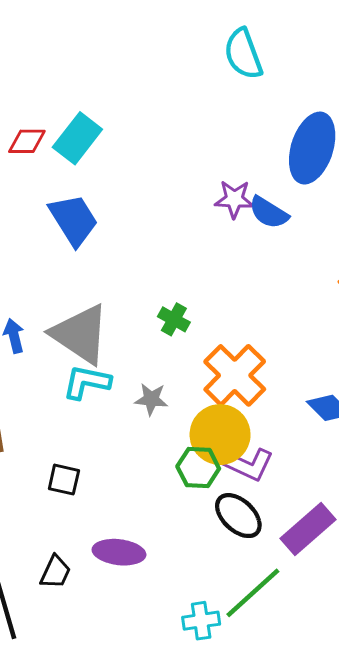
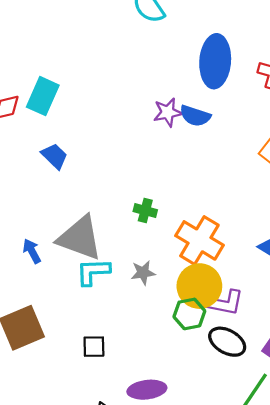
blue trapezoid: (74, 220) -> (55, 156), size x0.7

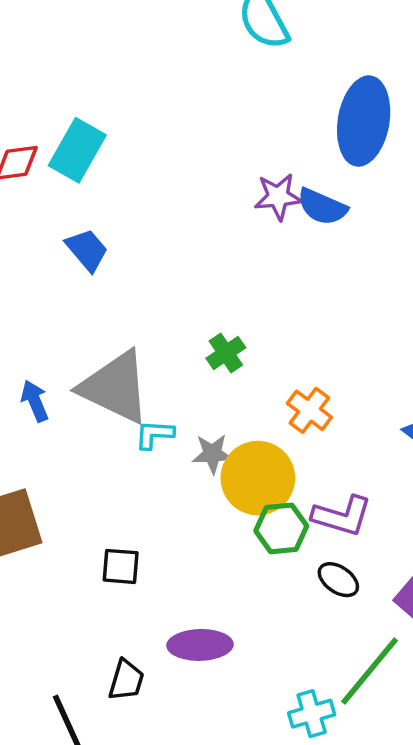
green cross: (145, 211) -> (226, 353), turned 35
orange cross: (199, 240) -> (309, 410), size x0.6
cyan L-shape: (93, 272) -> (154, 434), moved, size x0.7
yellow circle: (199, 286) -> (258, 478), moved
black ellipse: (227, 342) -> (338, 580), size x0.7

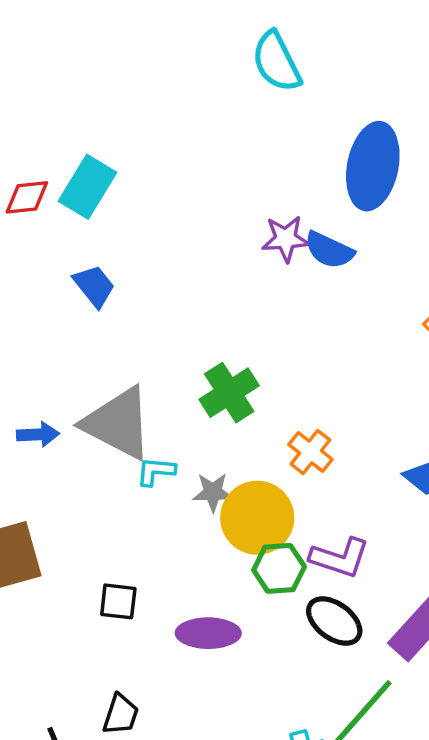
green cross: (226, 353) -> (229, 393), size x1.5
blue arrow: (35, 401) -> (38, 434), turned 108
black ellipse: (338, 580) -> (334, 621), size x1.4
purple ellipse: (200, 645) -> (208, 633), moved

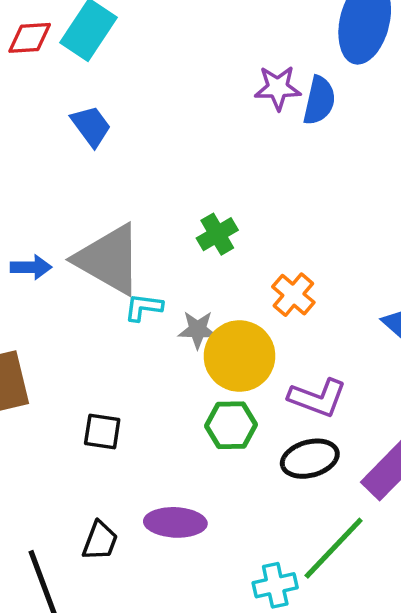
blue semicircle: (329, 250) -> (319, 101), turned -105
green cross: (229, 393) -> (217, 234), size x0.7
green hexagon: (279, 568) -> (231, 425), moved
black ellipse: (334, 621) -> (310, 459), turned -54
purple ellipse: (208, 633) -> (175, 522), moved

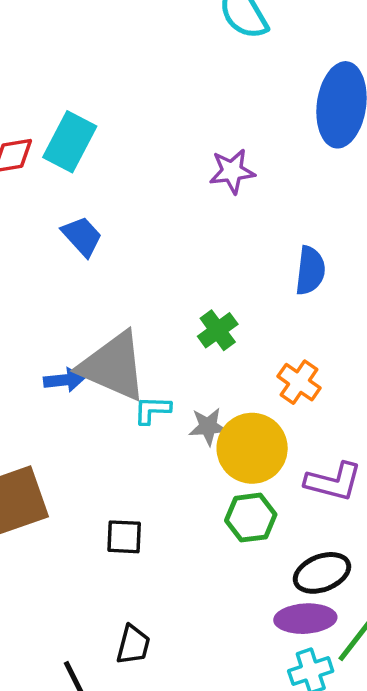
purple star: (278, 88) -> (232, 171), moved
blue semicircle: (319, 101) -> (310, 271), moved
blue arrow: (31, 267) -> (64, 380), moved
black ellipse: (310, 459) -> (322, 573), moved
purple ellipse: (175, 522) -> (305, 619), moved

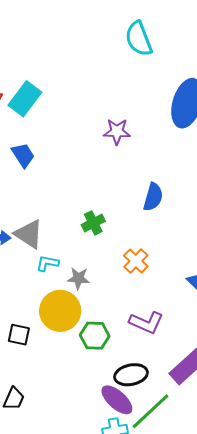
gray triangle: (113, 366) -> (29, 234), size x0.7
yellow circle: (252, 448) -> (60, 311), moved
purple ellipse: (305, 619) -> (117, 400), turned 36

